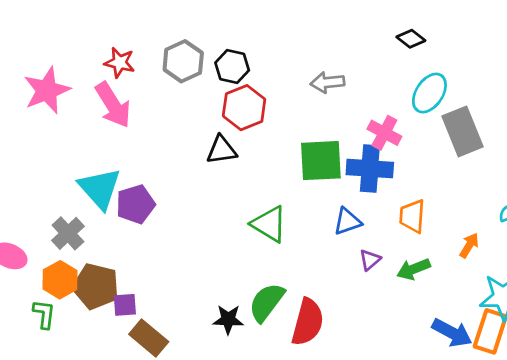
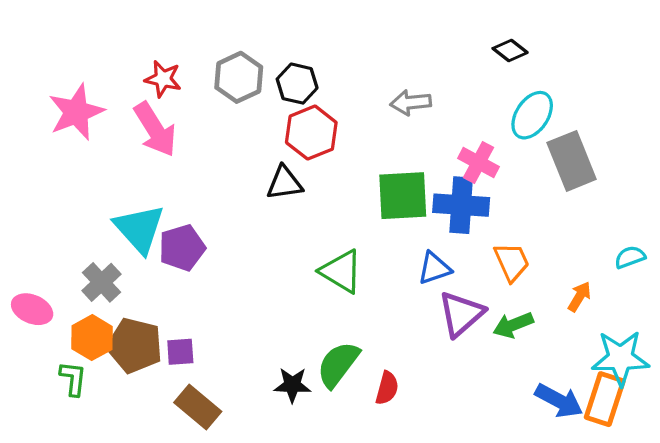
orange trapezoid: (412, 216) -> (512, 262), turned 152
purple triangle: (370, 260) -> (461, 314), size x1.8
purple square: (125, 305) -> (180, 352), moved
red semicircle: (308, 322) -> (387, 388), size x0.6

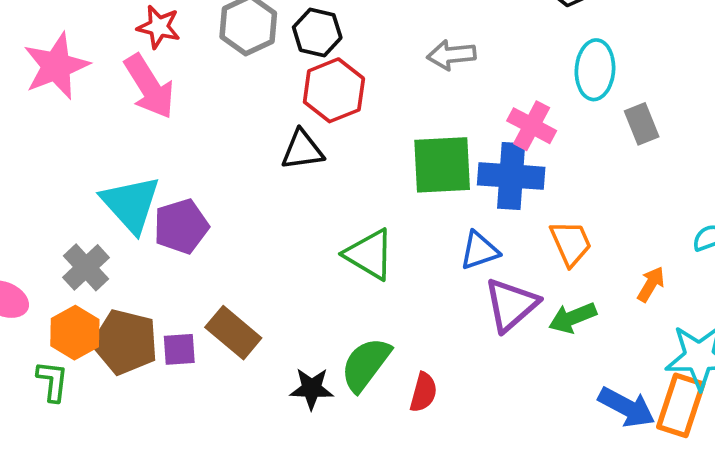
cyan ellipse: (532, 115) -> (595, 70), turned -30
gray rectangle: (572, 161) -> (642, 124), size x0.6
brown rectangle: (198, 407) -> (233, 333), moved

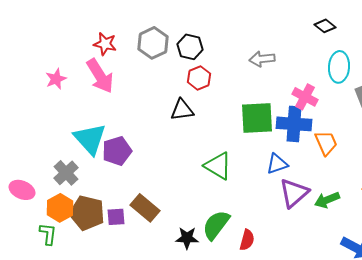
pink star: (56, 66) -> (56, 79), moved, size x0.6
red hexagon: (334, 90) -> (199, 78), size x0.7
orange trapezoid: (571, 243) -> (326, 143), moved

